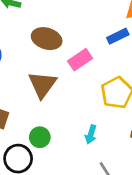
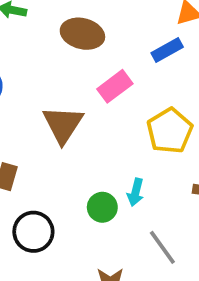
brown ellipse: (47, 39) -> (82, 34), moved
green circle: (40, 137) -> (102, 207), moved

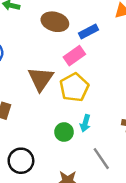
blue rectangle: (167, 50) -> (88, 32), moved
yellow pentagon: (170, 131) -> (74, 87), moved
black circle: (33, 232) -> (21, 161), moved

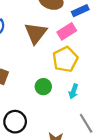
brown triangle: (41, 79) -> (36, 33), moved
green circle: (64, 132) -> (43, 87), moved

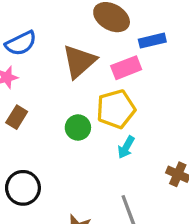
green circle: (43, 87) -> (78, 128), moved
cyan arrow: (73, 91) -> (126, 147), moved

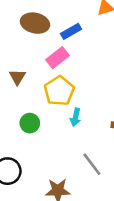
brown triangle: (79, 61) -> (17, 77), moved, size x0.6
green circle: (78, 128) -> (30, 123), moved

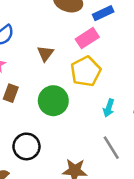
cyan arrow: (75, 117) -> (109, 108), moved
green circle: (30, 123) -> (53, 101), size x1.5

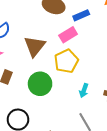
brown triangle: (45, 53) -> (35, 46), size x1.6

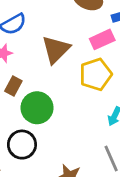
green circle: (40, 84) -> (37, 108), moved

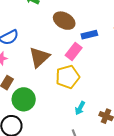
pink rectangle: (102, 39) -> (74, 51), turned -30

